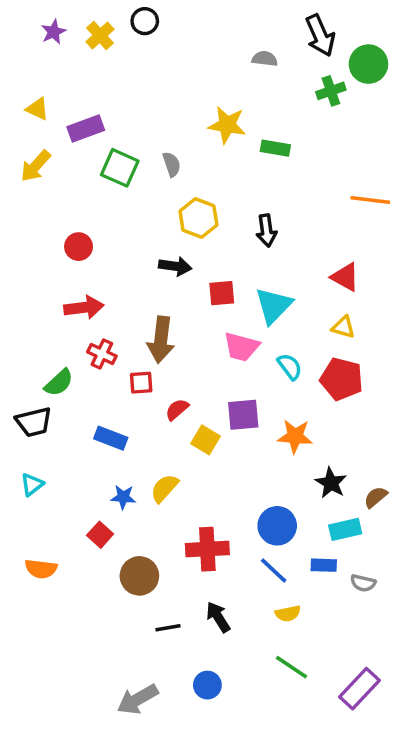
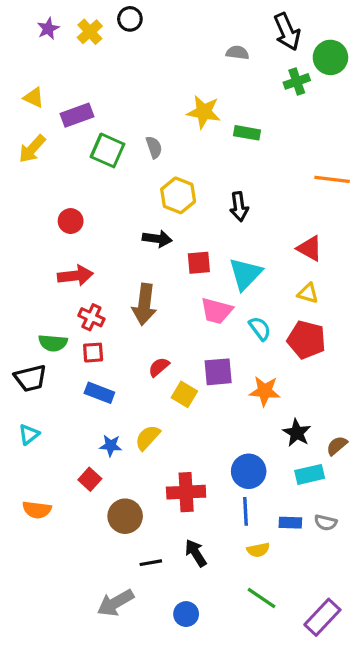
green semicircle: (59, 383) -> (53, 343), turned 48
red square: (141, 383) -> (93, 353), moved
blue rectangle: (324, 565) -> (290, 523), moved
blue line: (274, 571) -> (245, 511), turned 44
gray arrow: (138, 699) -> (115, 603), moved

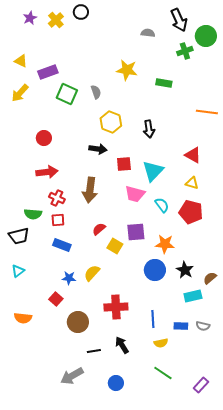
green rectangle: (247, 133) -> (164, 83), moved
blue circle: (249, 471) -> (155, 270), moved
purple rectangle: (322, 617) -> (201, 385), size x0.7

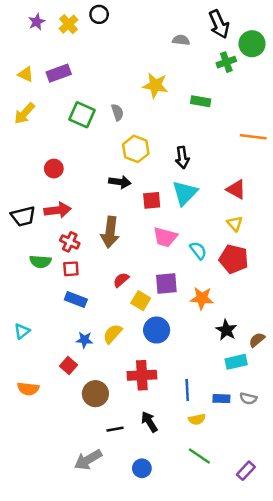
purple rectangle: (48, 72) -> (59, 73), moved
cyan triangle: (153, 171) -> (185, 193), moved
yellow triangle: (192, 183) -> (235, 224), turned 32
black trapezoid: (19, 236) -> (23, 216), moved
blue circle: (155, 270) -> (157, 330), moved

